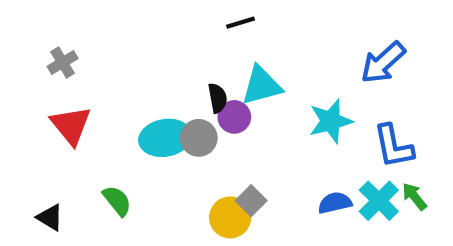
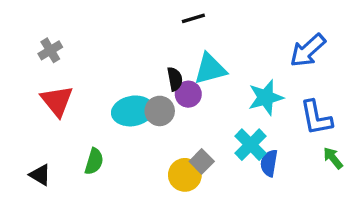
green semicircle: (117, 201) -> (94, 161), turned 56
cyan cross: (379, 201) -> (251, 145), moved
blue semicircle: (335, 203) -> (269, 163), turned -68

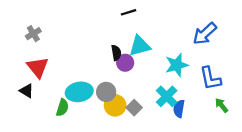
cyan ellipse: (133, 111) -> (79, 92), moved
gray circle: (160, 111) -> (106, 92), moved
black triangle: (40, 175) -> (27, 91), moved
yellow circle: (185, 175) -> (115, 105), moved

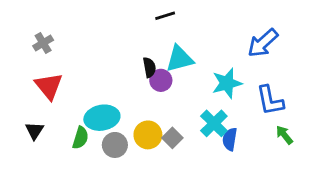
black triangle: (27, 91) -> (34, 131), moved, turned 32
gray circle: (106, 92) -> (115, 145), moved

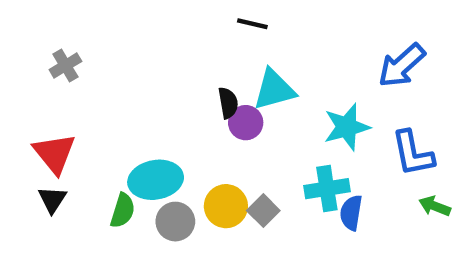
black line: (165, 16) -> (252, 24), turned 30
red triangle: (49, 86) -> (54, 153), moved
cyan cross: (214, 123) -> (327, 189), turned 36
green arrow: (284, 135) -> (435, 206), turned -30

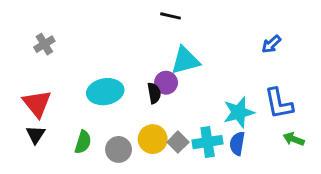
blue arrow: (402, 65) -> (271, 44), size x0.6
black semicircle: (228, 103) -> (154, 93), moved
cyan star: (347, 127) -> (239, 112), moved
cyan ellipse: (156, 180) -> (105, 92), moved
cyan cross: (327, 189) -> (208, 142), moved

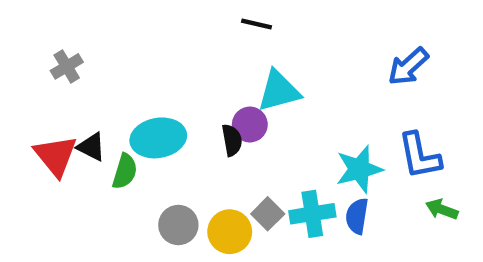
blue arrow: (271, 44) -> (408, 66), size x1.4
black triangle: (35, 135) -> (91, 147), moved, turned -36
yellow circle: (153, 139) -> (230, 232), moved
green semicircle: (83, 142) -> (125, 171), moved

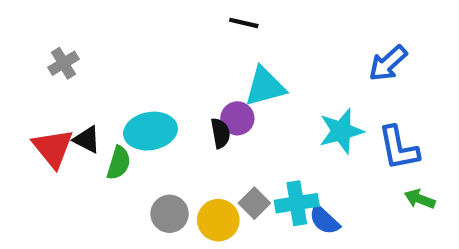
cyan star: (359, 169) -> (341, 131), moved
blue semicircle: (357, 216) -> (324, 220), moved, turned -56

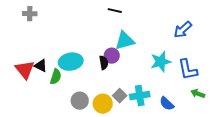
gray cross: (63, 63) -> (30, 14), moved, turned 32
blue semicircle: (324, 220) -> (167, 104), moved

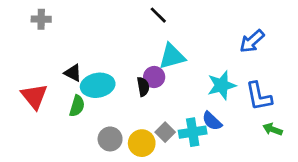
black line: (115, 11) -> (158, 15), turned 32
black triangle: (41, 66) -> (73, 73), moved
blue semicircle: (167, 104) -> (212, 121), moved

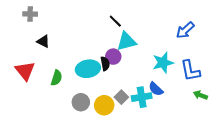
black line: (158, 15) -> (115, 21), moved
black triangle: (73, 73) -> (43, 41), moved
cyan ellipse: (98, 85) -> (88, 69), moved

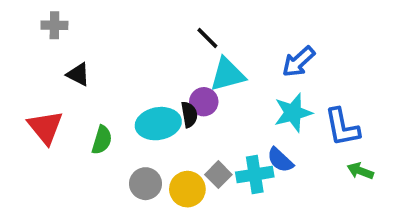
blue arrow: (185, 30) -> (298, 62), moved

